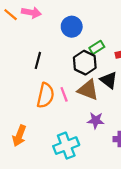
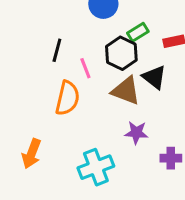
pink line: (64, 94) -> (85, 68), moved

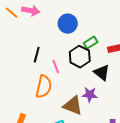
brown triangle: (126, 91) -> (73, 106), moved
purple star: (136, 133) -> (90, 95), moved

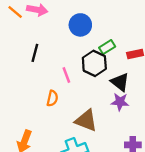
black line: (37, 55) -> (35, 53), moved
orange semicircle: (44, 87) -> (52, 98), size x0.6
purple star: (90, 95) -> (120, 102), moved

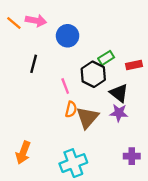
blue circle: (80, 25) -> (68, 36), moved
orange semicircle: (52, 98) -> (71, 109), moved
brown triangle: (86, 120) -> (87, 118), moved, turned 50

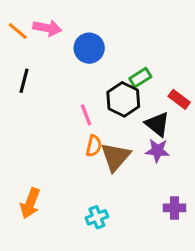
black line: (34, 64) -> (24, 81), moved
red rectangle: (134, 65) -> (179, 99), moved, turned 49
cyan cross: (73, 163) -> (97, 217), size x0.6

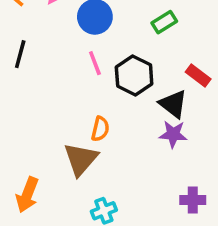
green rectangle: (140, 78) -> (164, 22), moved
pink line: (86, 115) -> (95, 63), moved
brown triangle: (116, 157) -> (81, 159), moved

